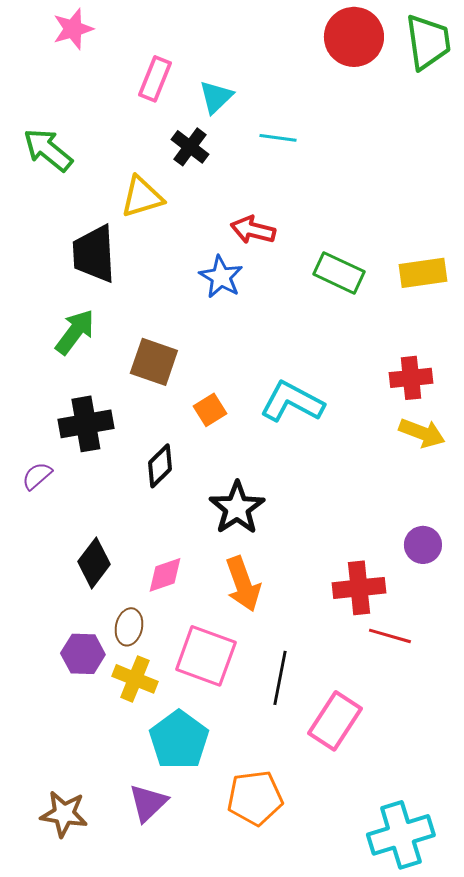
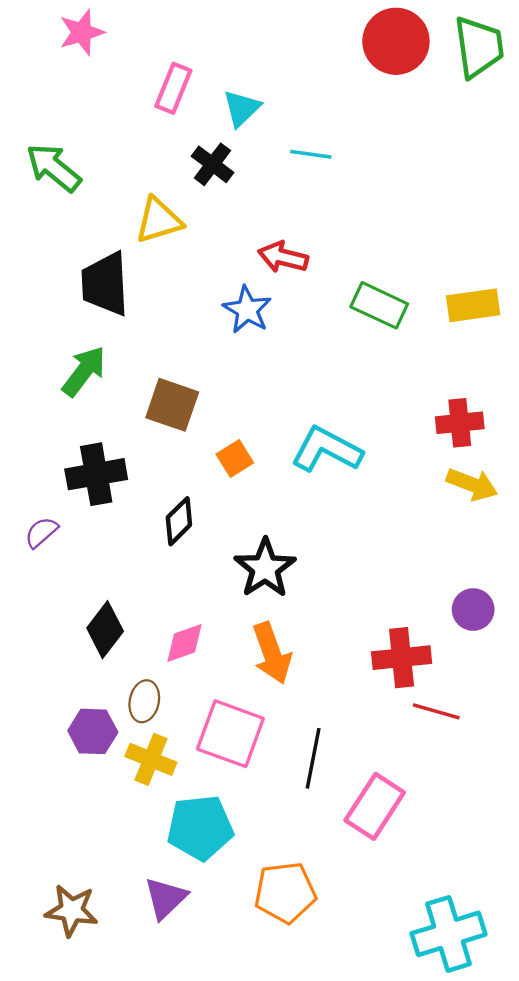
cyan pentagon: (179, 740) -> (200, 828), turned 30

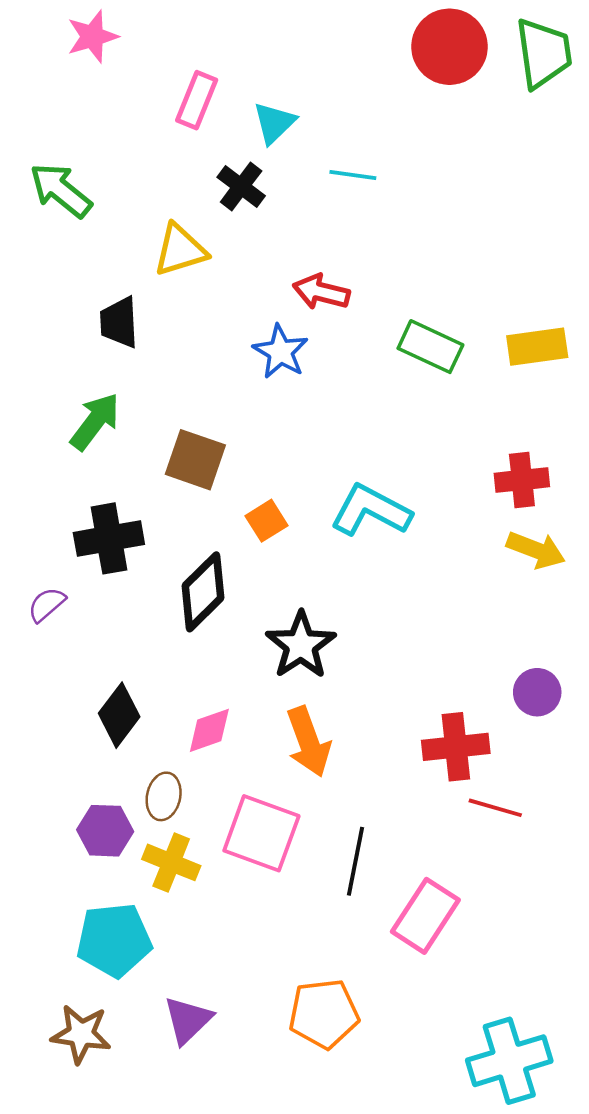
black trapezoid: (105, 284) -> (119, 322), size x0.7
black diamond: (179, 521) -> (203, 592), size x1.4
cyan pentagon: (200, 828) -> (114, 940), moved

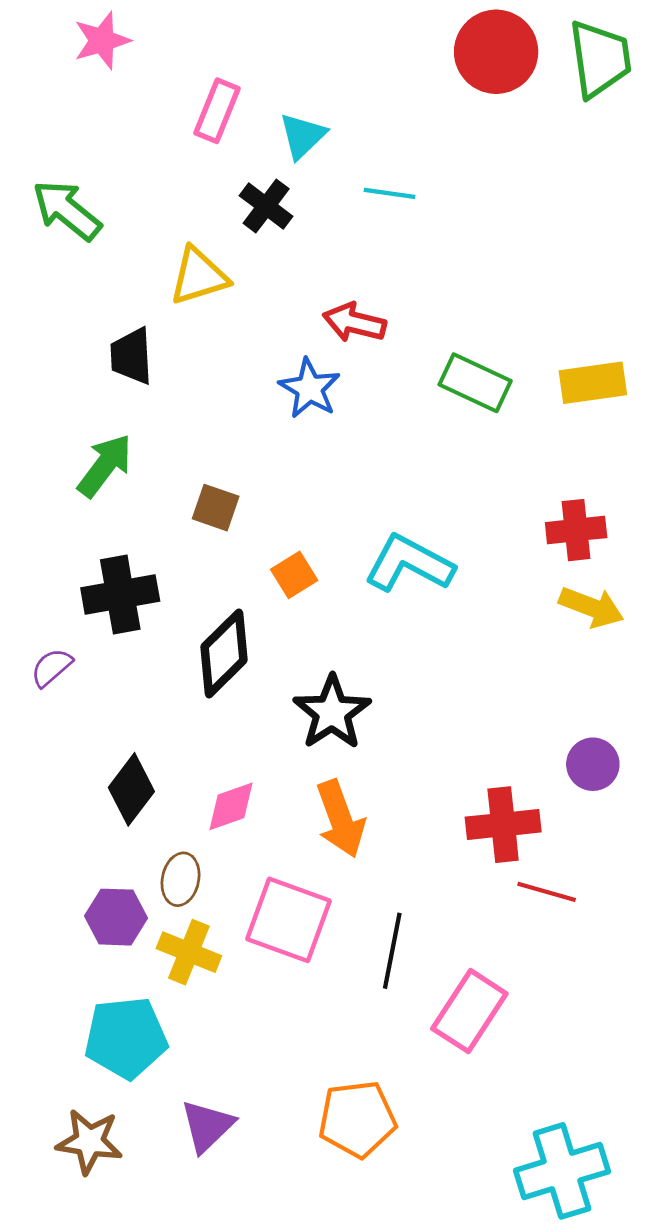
brown square: (195, 460) -> (216, 508), size x0.7

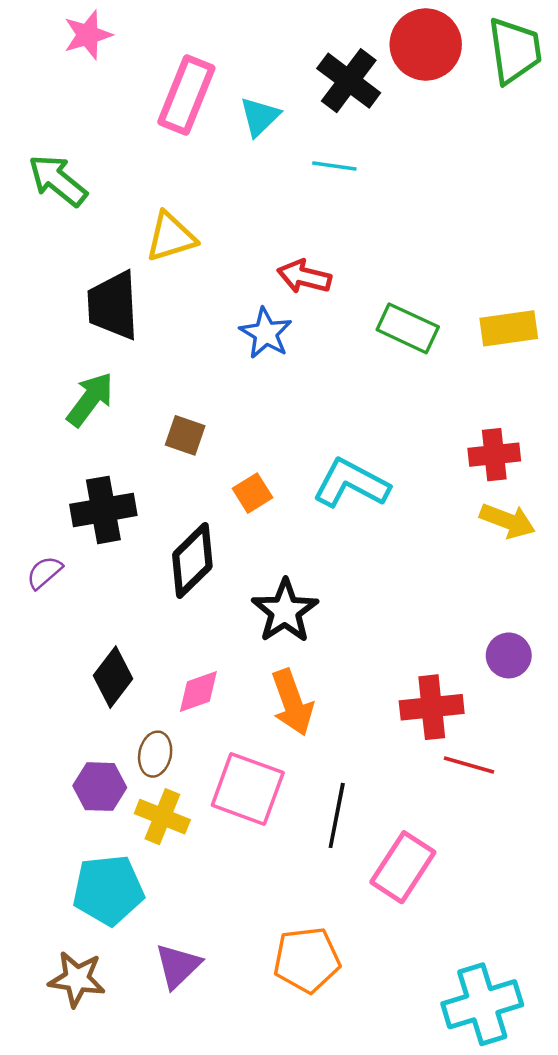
pink rectangle: (217, 111) -> (186, 95), size x1.4
black cross: (266, 206) -> (349, 81), moved, size x1.4
black trapezoid: (131, 356) -> (113, 305), size x1.4

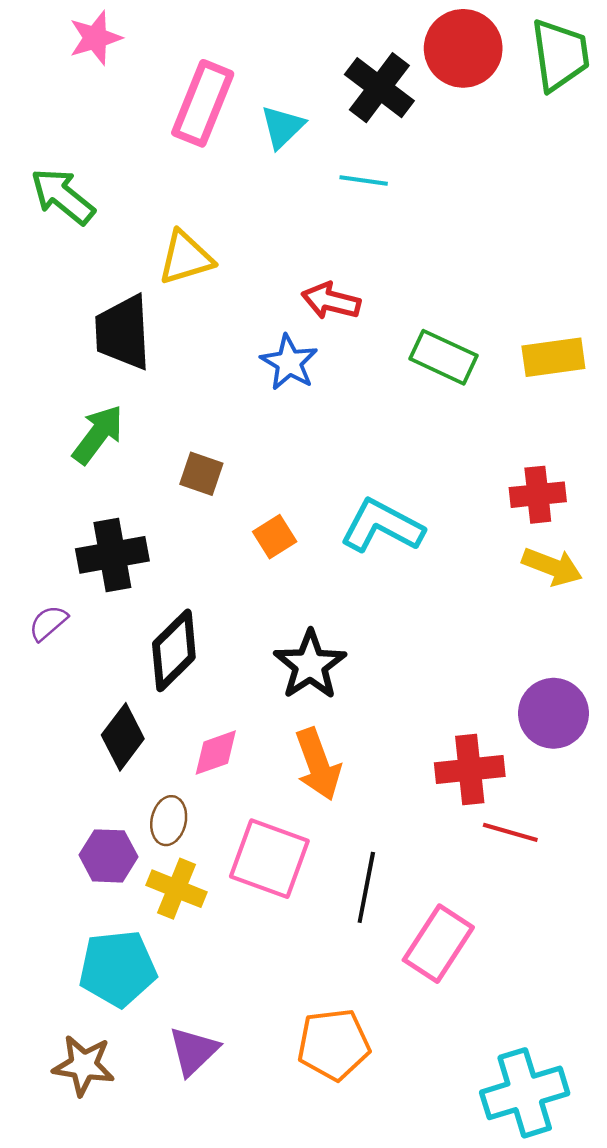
black diamond: (192, 560) -> (174, 650), moved
purple circle: (509, 655) -> (553, 713), size x1.4

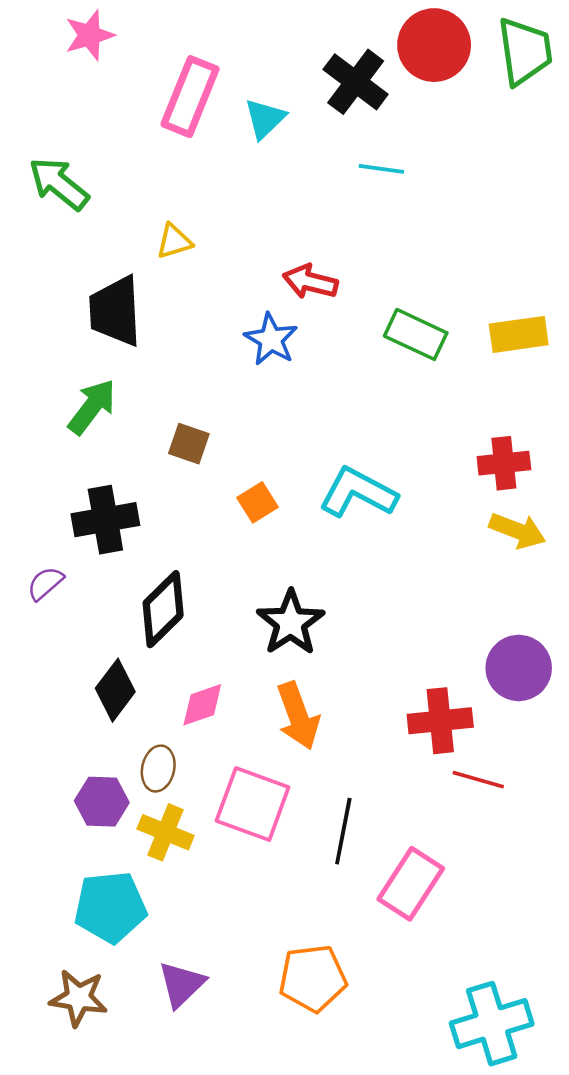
cyan line: (364, 181) -> (381, 169), moved
yellow triangle: (186, 258) -> (174, 241), size x0.7

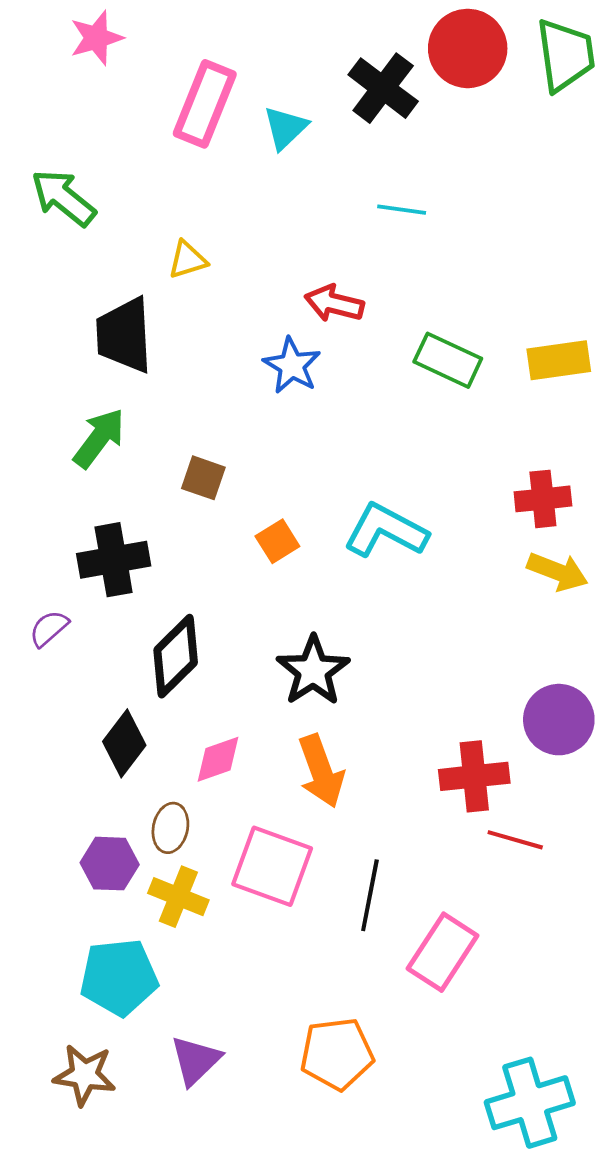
cyan line: (381, 169) -> (402, 210), moved

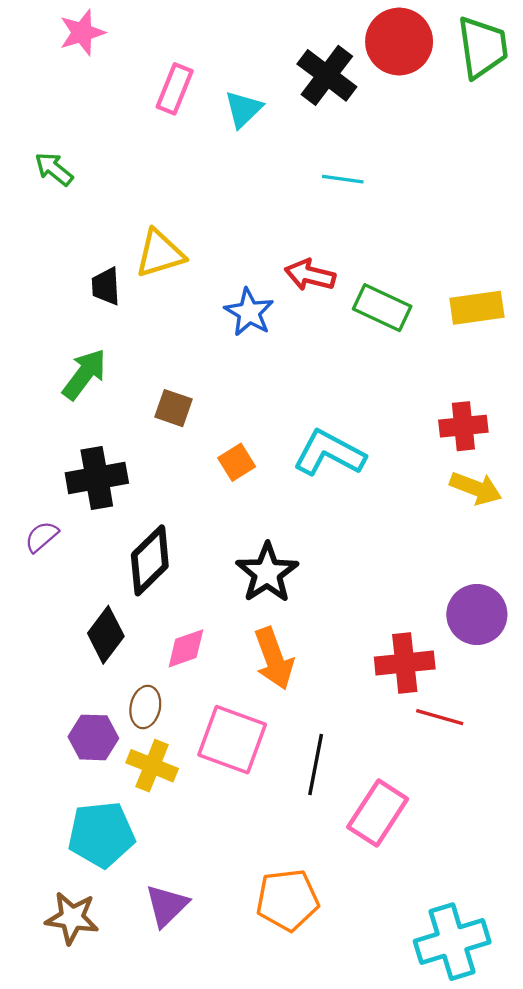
pink rectangle: (205, 104) -> (175, 89), size x0.7
green arrow: (63, 198) -> (54, 169), size x0.7
yellow triangle: (188, 260) -> (160, 254), moved, size x1.5
red arrow: (334, 303) -> (310, 275), moved
black trapezoid: (124, 335) -> (106, 286), size x0.6

